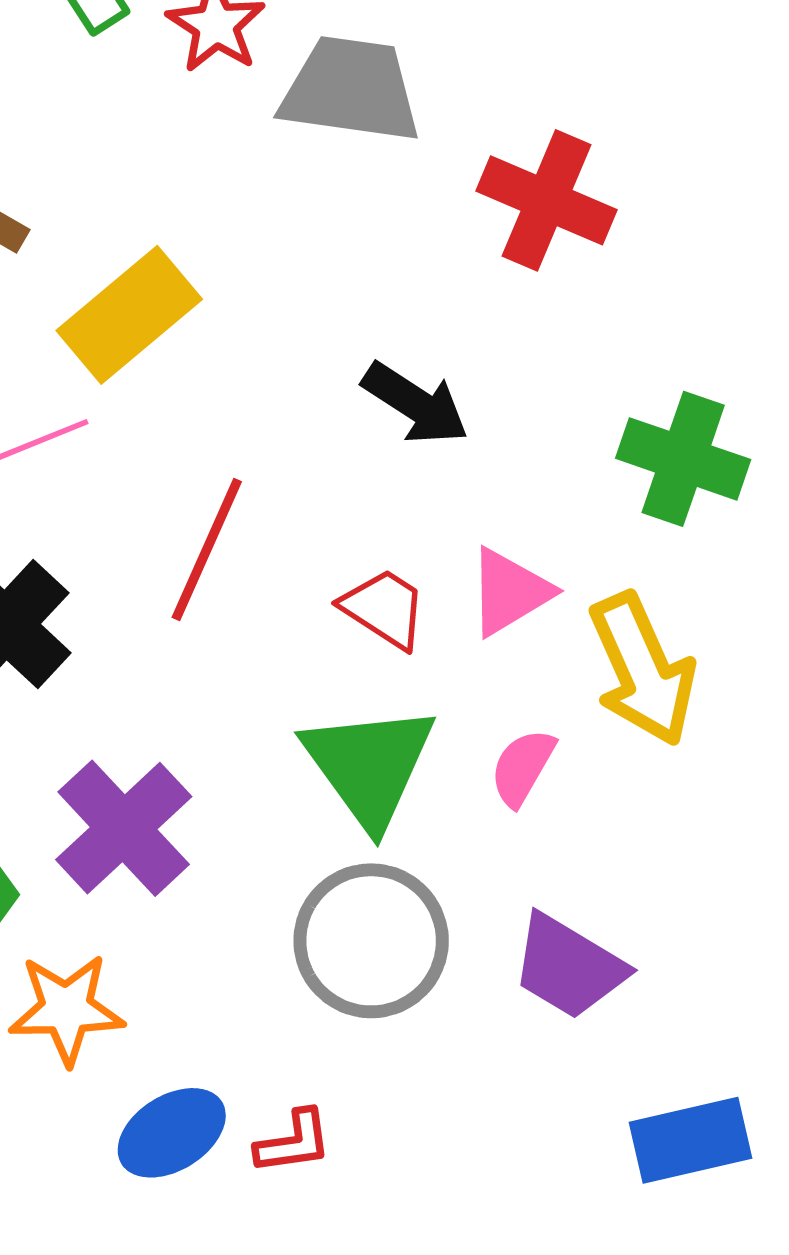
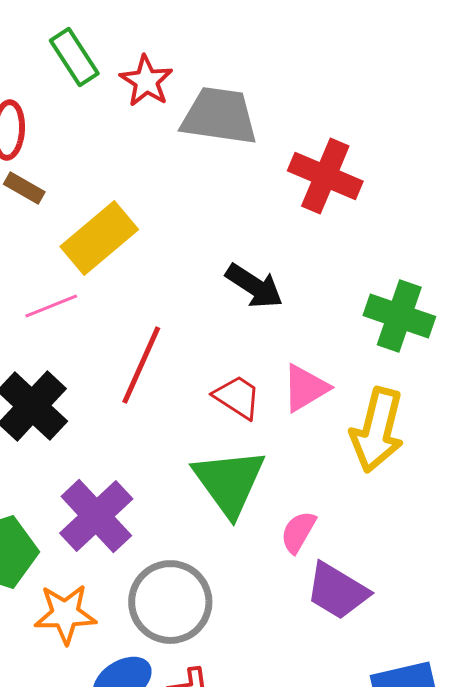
yellow arrow: (643, 669) -> (377, 430), turned 38
pink semicircle: (522, 767) -> (298, 532), moved
gray circle: (371, 941) -> (170, 602), moved

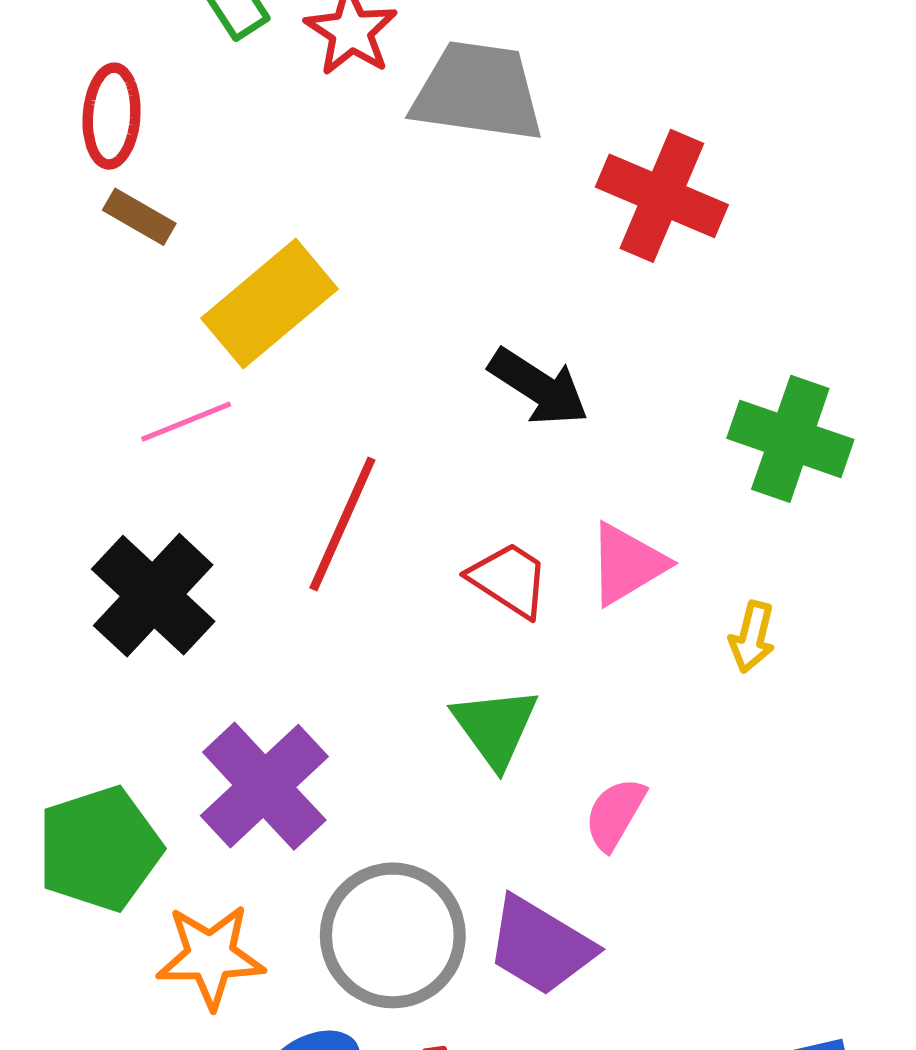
yellow arrow: (377, 430) -> (752, 637), size x0.5
green triangle: (229, 482) -> (495, 727), size x0.7
purple trapezoid: (337, 591) -> (540, 946), moved

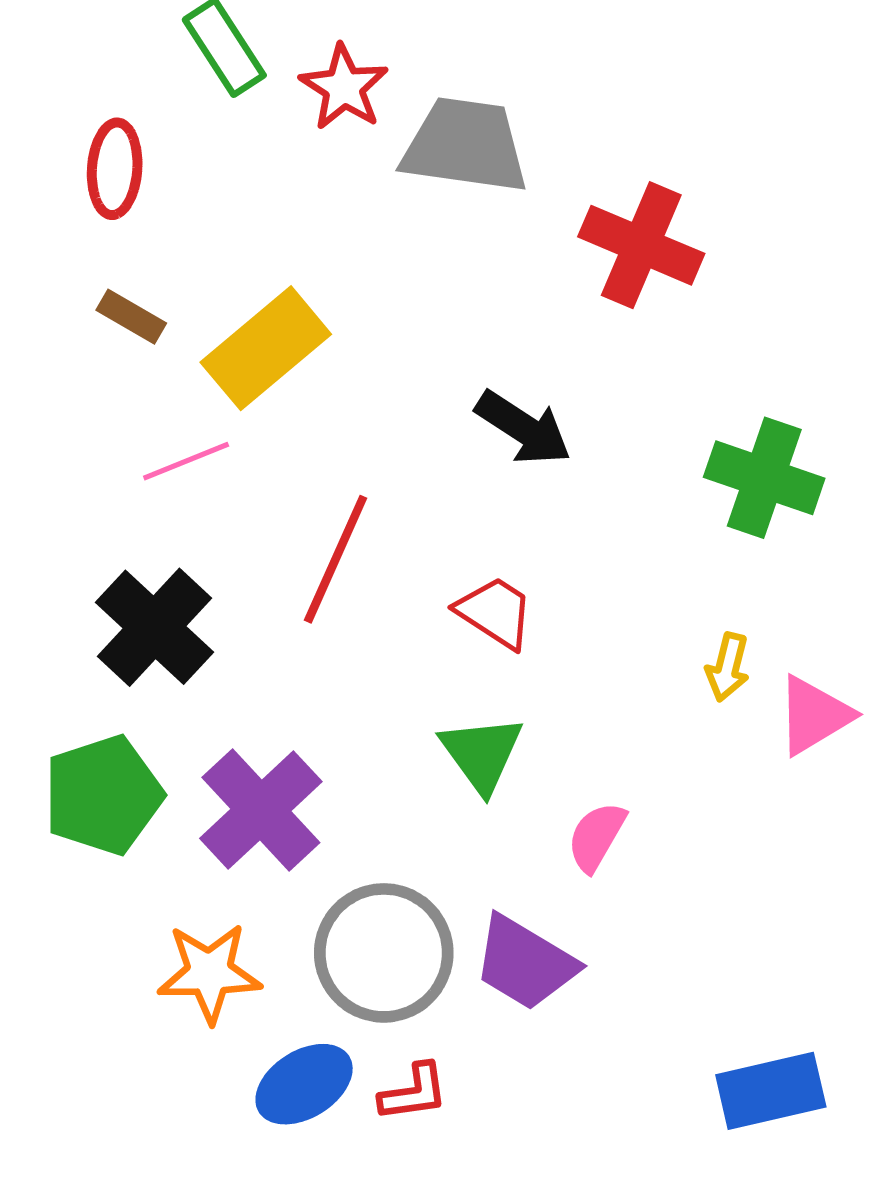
brown rectangle: (139, 217) -> (131, 317), moved
pink triangle: (627, 564) -> (814, 715), moved
green pentagon: (99, 849) -> (103, 795), moved

